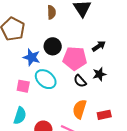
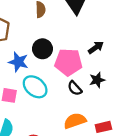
orange semicircle: (80, 109) -> (75, 121), turned 54

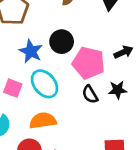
orange semicircle: (75, 121) -> (43, 121), moved

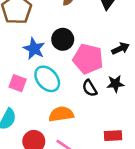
orange semicircle: (43, 121) -> (61, 114), moved

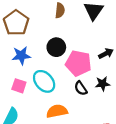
blue star: (34, 49) -> (21, 56), moved, turned -30

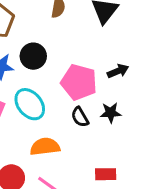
black circle: (56, 47) -> (33, 56), moved

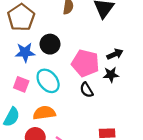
black star: (111, 113) -> (111, 75), moved
orange semicircle: (45, 147) -> (44, 113), moved

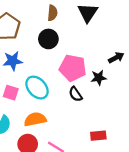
black circle: (50, 44) -> (48, 39), moved
black arrow: (115, 54) -> (116, 58), moved

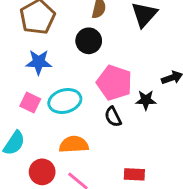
cyan ellipse: (37, 88) -> (65, 101), turned -70
orange semicircle: (35, 119) -> (74, 144), moved

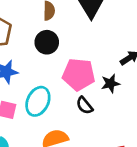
cyan ellipse: (65, 101) -> (38, 101), turned -36

